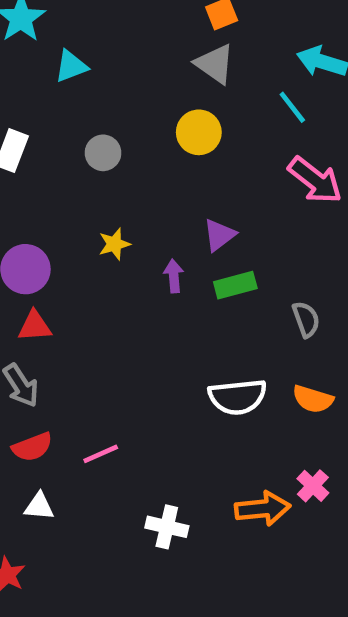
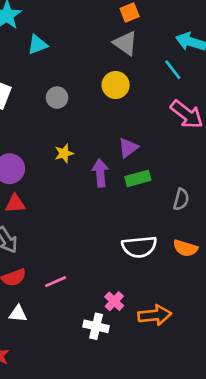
purple arrow: (174, 276) -> (100, 173), size x1.4
gray semicircle: (306, 319) -> (181, 199), turned 35
pink cross: (313, 486) -> (114, 301), moved

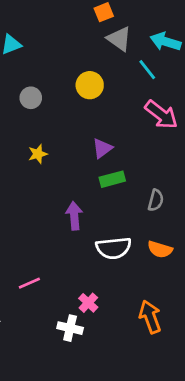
gray triangle: (125, 43) -> (119, 39), moved
purple arrow: (100, 173) -> (74, 216), moved
orange arrow: (155, 315) -> (150, 317), moved, turned -104

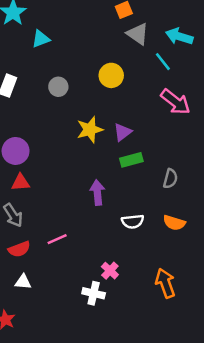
yellow star: (38, 154) -> (90, 130), moved, size x1.5
white semicircle: (114, 248) -> (133, 221), size x0.7
pink line: (29, 283) -> (57, 239), moved

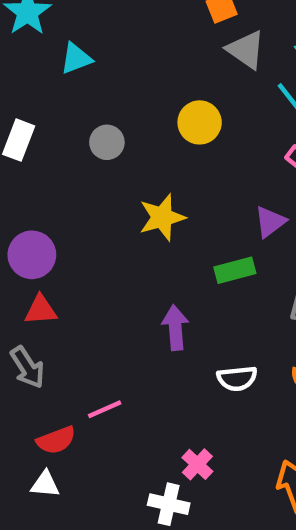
purple triangle: (123, 132) -> (270, 222), moved
red semicircle: (19, 249) -> (56, 440), moved

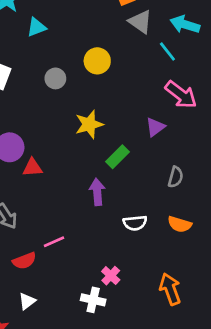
yellow circle: (200, 122) -> (97, 61), moved
green rectangle: (235, 270) -> (117, 157), moved, turned -30
red triangle: (41, 310) -> (32, 168), moved
white triangle: (45, 484) -> (27, 301), moved, turned -42

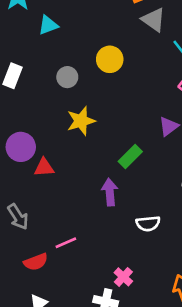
yellow star: (89, 124) -> (81, 121), moved

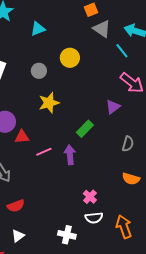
cyan triangle: (48, 25) -> (38, 29), moved
white semicircle: (148, 224) -> (94, 218), moved
pink line: (66, 243) -> (44, 152), moved
pink cross: (123, 277) -> (90, 197), moved

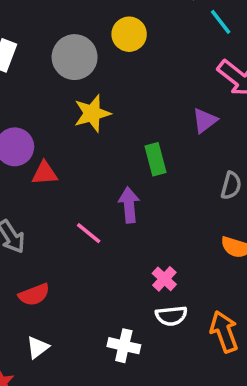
gray circle: (39, 71) -> (75, 57), size x1.6
green rectangle: (85, 129) -> (155, 159), turned -60
pink line: (44, 152) -> (89, 233), moved, turned 63

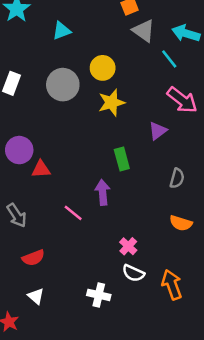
yellow star: (92, 113) -> (112, 103), moved
white semicircle: (171, 316) -> (133, 273), turned 30
white triangle: (38, 347) -> (36, 296), turned -42

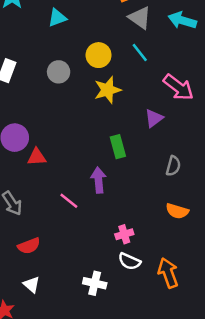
cyan line: (169, 59) -> (140, 53), moved
gray circle: (63, 85) -> (59, 72), size x0.7
pink cross: (128, 246) -> (124, 234), turned 30

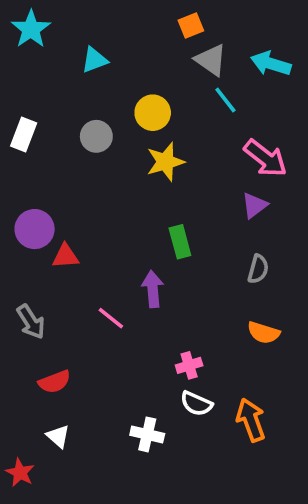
cyan line: (140, 53) -> (225, 100), moved
purple triangle: (154, 118) -> (254, 205), moved

